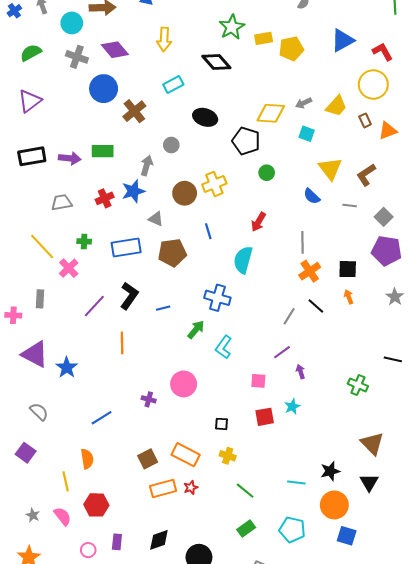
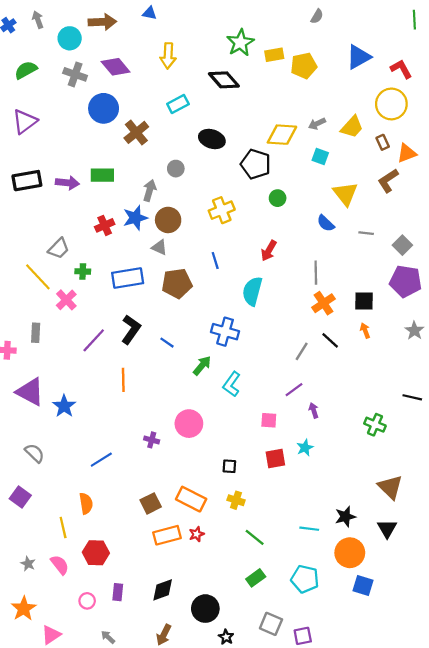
brown L-shape: (366, 175) -> (388, 181), moved
brown circle: (185, 193) -> (168, 220), moved
gray trapezoid: (62, 202) -> (59, 248), moved, turned 145
blue line: (163, 308) -> (167, 343), turned 48

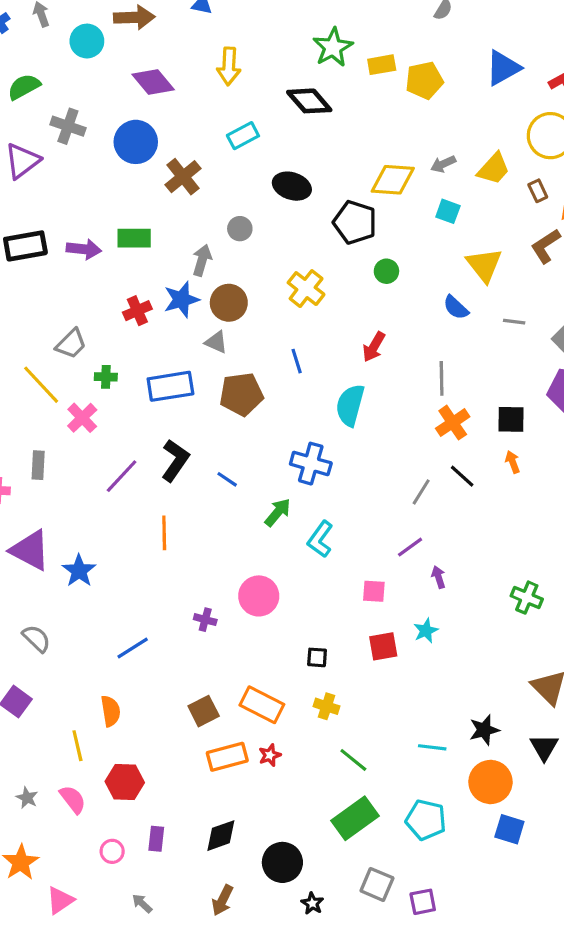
gray cross: (75, 74) -> (68, 126), moved
yellow cross: (222, 210) -> (306, 289), turned -30
green rectangle: (256, 578) -> (355, 818), size x1.6

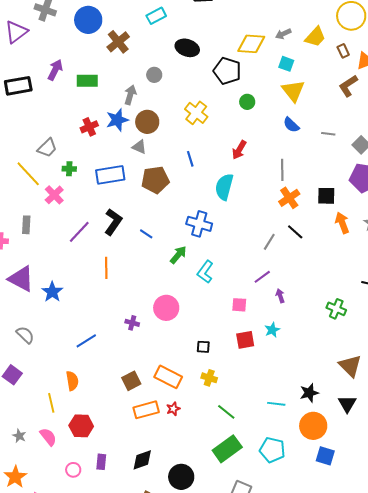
purple arrow: (84, 249) -> (55, 70), moved, turned -70
yellow triangle: (484, 265) -> (293, 91), moved
orange arrow: (513, 462) -> (342, 223), moved, size x1.5

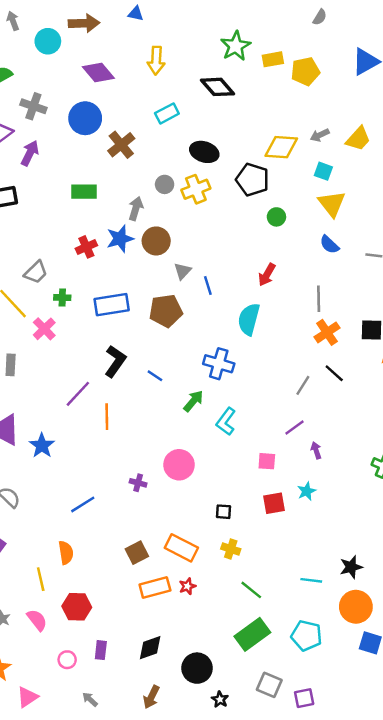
purple arrow: (55, 70) -> (30, 153), moved
yellow cross: (196, 113) -> (196, 189), moved, turned 30
gray triangle: (139, 147) -> (183, 271), moved, turned 49
purple line: (79, 232) -> (78, 394), moved

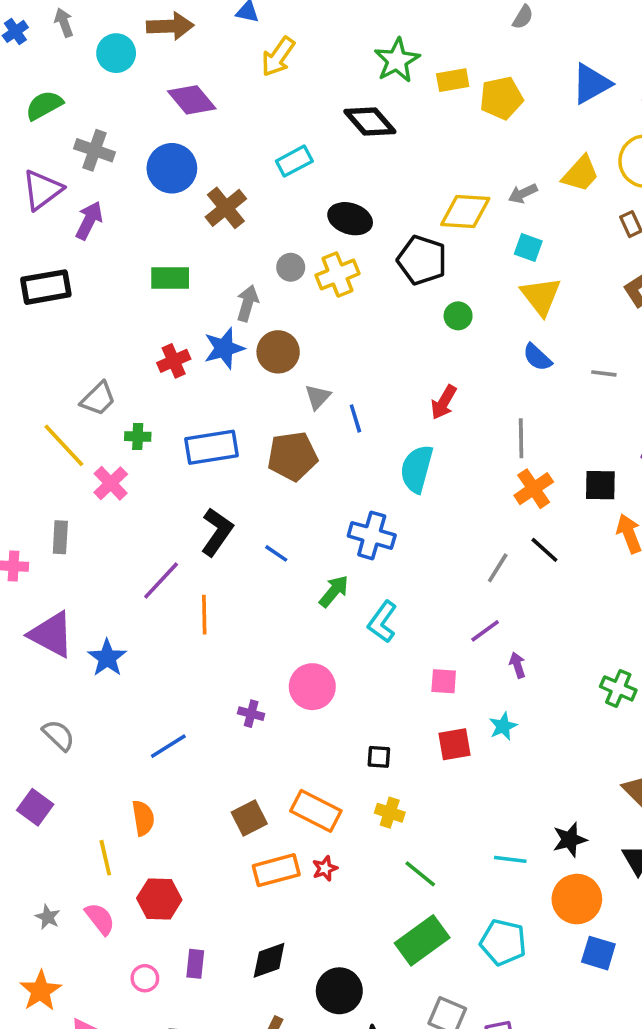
yellow arrow: (156, 60) -> (278, 57), moved, turned 32
yellow trapezoid: (358, 139) -> (580, 174), moved

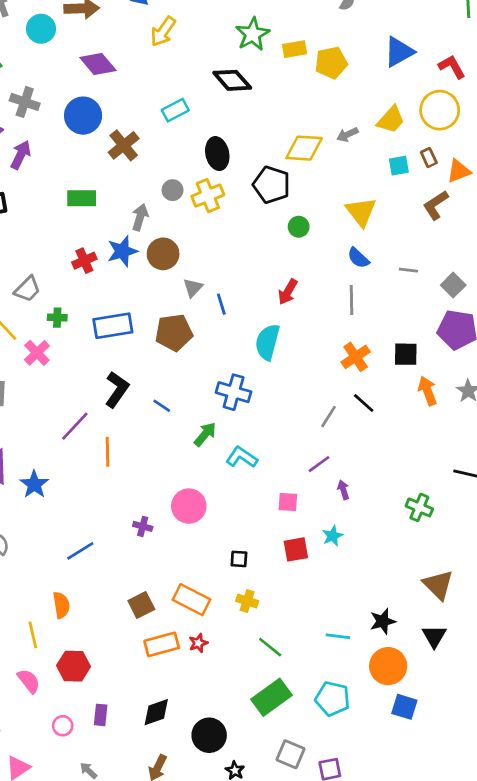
black ellipse: (350, 219) -> (217, 154), turned 60
cyan square: (528, 247) -> (399, 166), moved, turned -30
gray line: (521, 438) -> (352, 300), moved
cyan L-shape: (382, 622) -> (242, 457), turned 88

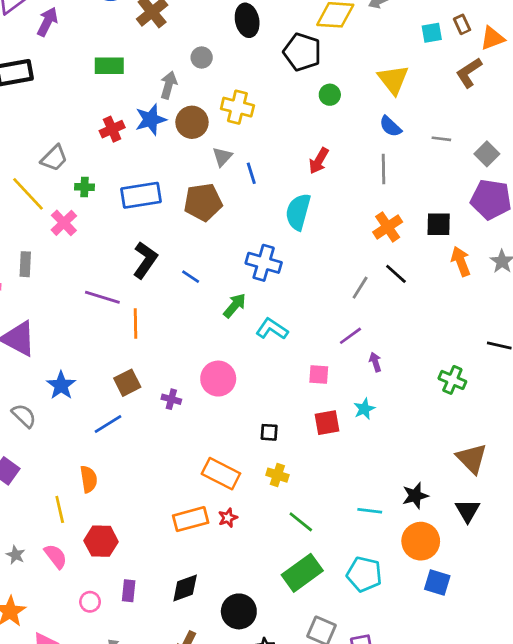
yellow cross: (208, 196) -> (237, 107), moved, turned 36
purple line: (75, 426) -> (102, 297), turned 64
blue star: (34, 484) -> (61, 385), moved
brown square: (141, 605) -> (127, 383), moved

